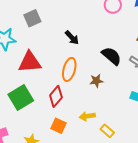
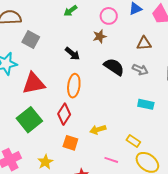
gray square: (32, 18) -> (31, 40), turned -30
brown star: (96, 81) -> (100, 36), moved
yellow rectangle: (107, 131) -> (133, 141), moved

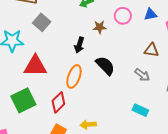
brown star: (100, 36) -> (100, 27), moved
black arrow: (72, 54) -> (79, 45), turned 56
black semicircle: (114, 67) -> (105, 66), moved

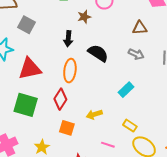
green square: (23, 100) -> (26, 105), turned -35
cyan rectangle: (140, 110) -> (126, 90), moved, turned -56

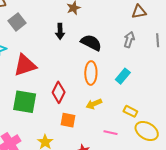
gray square: (26, 25) -> (17, 22), turned 30
brown triangle: (140, 28) -> (139, 12), moved
gray arrow: (136, 54) -> (129, 40), turned -91
orange ellipse: (70, 71) -> (91, 73), moved

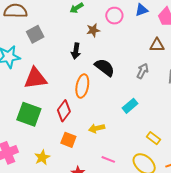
orange ellipse: (91, 73) -> (82, 86), moved
yellow rectangle: (130, 111) -> (153, 138), moved

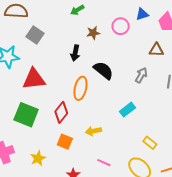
pink circle: (114, 16) -> (121, 26), moved
gray square: (35, 34) -> (35, 35), turned -30

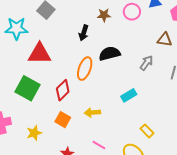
black semicircle: (103, 70) -> (110, 54), turned -60

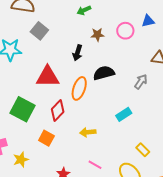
red triangle: (40, 54) -> (48, 77), moved
orange square: (63, 120) -> (46, 138), moved
yellow star: (34, 133) -> (21, 160), moved

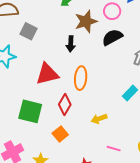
brown star: (97, 35) -> (86, 21), size x1.6
black semicircle: (104, 73) -> (112, 37), moved
orange square: (46, 138) -> (60, 134), turned 35

